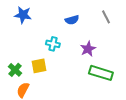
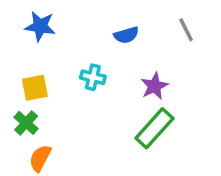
yellow square: (39, 66) -> (35, 88), moved
green rectangle: (101, 73) -> (154, 128), moved, turned -65

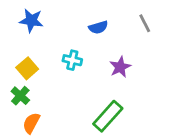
yellow square: (35, 88) -> (27, 68), turned -30
green rectangle: (154, 128) -> (108, 116), moved

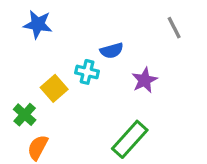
blue semicircle: (98, 27) -> (112, 51), moved
yellow square: (27, 68) -> (54, 88), moved

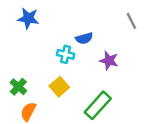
purple star: (145, 80) -> (109, 61), turned -30
yellow square: (54, 88) -> (59, 87), moved

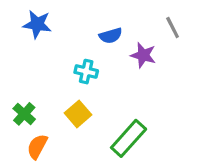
blue semicircle: (84, 38) -> (111, 36), moved
purple star: (109, 61) -> (143, 55), moved

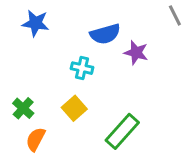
gray line: (173, 27) -> (175, 15), moved
blue semicircle: (111, 36) -> (105, 34), size x1.4

